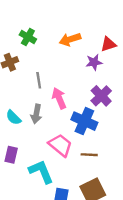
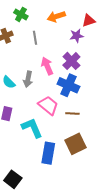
gray line: (39, 80) -> (35, 38), moved
purple cross: (101, 96) -> (71, 61), moved

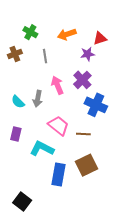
blue cross: (68, 85) -> (96, 105), moved
cyan L-shape: (32, 128) -> (42, 149), turned -40

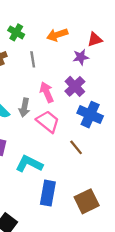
pink trapezoid: (58, 126) -> (48, 122), moved
brown line: (83, 134) -> (76, 147), turned 48
brown square: (87, 165) -> (87, 201), moved

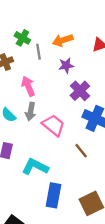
purple star: (81, 57) -> (66, 66), moved
gray line: (33, 59) -> (39, 52), moved
pink arrow: (47, 92) -> (28, 86), moved

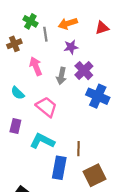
gray arrow: (31, 111) -> (61, 76), moved
pink trapezoid: (53, 125) -> (46, 107), moved
brown line: (81, 151) -> (79, 149), moved, turned 40

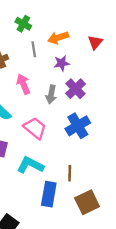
green cross: (30, 21) -> (23, 24), moved
red triangle: (102, 28) -> (95, 42), turned -32
blue cross: (98, 96) -> (78, 126), moved, turned 35

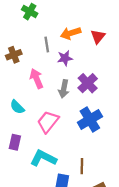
green cross: (23, 24) -> (30, 12), moved
red triangle: (95, 42) -> (98, 37), moved
purple star: (62, 63) -> (65, 58), moved
pink trapezoid: (35, 128) -> (48, 122), turned -90

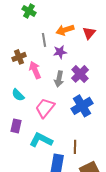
brown cross: (14, 55) -> (19, 57), moved

